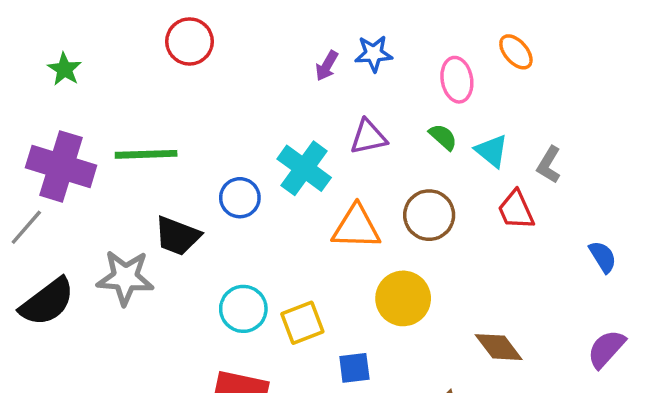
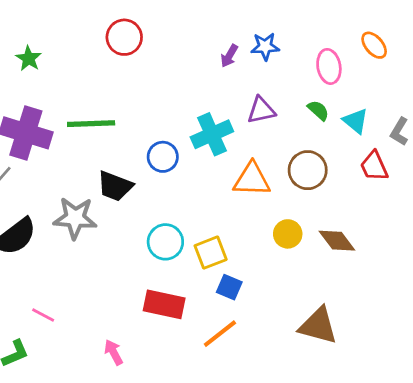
cyan cross: (304, 168) -> (212, 134), turned 30
yellow circle: (403, 298) -> (288, 234), size x0.7
brown diamond: (499, 347) -> (337, 241), moved
blue square: (354, 368) -> (229, 287), moved, turned 30

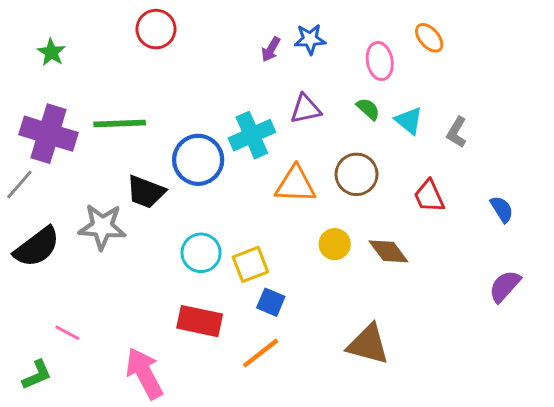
blue circle: (163, 157) -> (198, 160), size x1.5
red trapezoid: (374, 166) -> (429, 196), moved
pink arrow: (114, 352) -> (144, 373), size x1.8

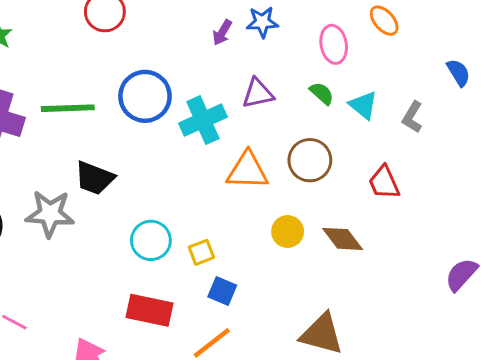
blue circle: (198, 160) -> (145, 96), moved
blue semicircle: (502, 209) -> (458, 73), moved
yellow square: (250, 264) -> (201, 252), size x0.7

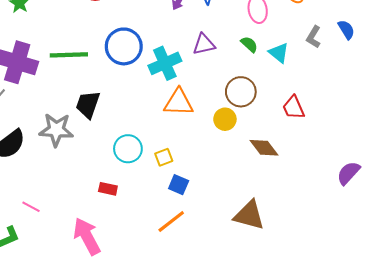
gray L-shape: (412, 117) -> (314, 37), moved
orange triangle: (247, 171) -> (179, 102), moved
black trapezoid: (94, 178) -> (88, 104), turned 88
yellow circle: (288, 231) -> (225, 119), moved
red rectangle: (149, 310) -> (108, 189), moved, size x0.6

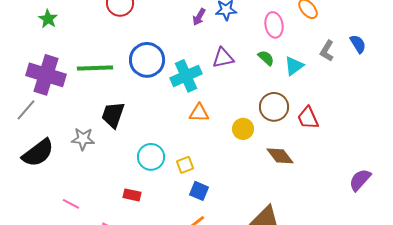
cyan triangle: (279, 53) -> (294, 66), turned 45
brown circle: (241, 92) -> (274, 107), moved
orange triangle: (179, 102) -> (199, 113), size x0.7
gray star: (56, 130) -> (83, 139), size x0.7
pink line: (31, 207) -> (71, 204), moved

